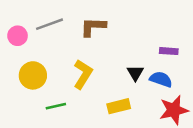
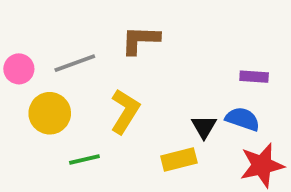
gray line: (50, 24) -> (75, 63), moved
pink circle: (18, 36) -> (19, 69), moved
black triangle: (135, 73) -> (204, 127), moved

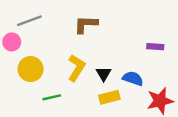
gray line: (75, 63) -> (29, 21), moved
blue semicircle: (243, 119) -> (133, 78), moved
black triangle: (204, 127) -> (104, 74), moved

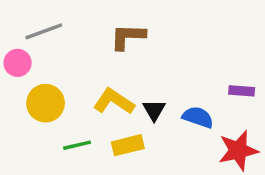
purple rectangle: (155, 47) -> (242, 91), moved
yellow L-shape: (76, 68) -> (114, 101), turned -88
yellow rectangle: (109, 97) -> (128, 145), moved

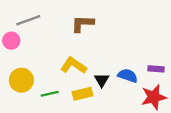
purple rectangle: (242, 91) -> (156, 69), moved
yellow circle: (46, 103) -> (21, 80), moved
black triangle: (154, 110) -> (102, 80), moved

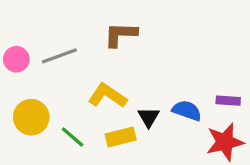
gray line: (28, 20) -> (59, 56), moved
green line: (50, 94) -> (73, 137), turned 54

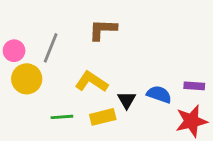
gray line: (59, 56) -> (51, 48), turned -48
yellow circle: (31, 117) -> (27, 79), moved
green line: (73, 137) -> (62, 117), turned -45

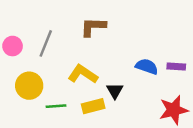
yellow circle: (27, 79) -> (29, 86), moved
purple rectangle: (194, 86) -> (176, 66), moved
blue semicircle: (159, 94) -> (147, 66), moved

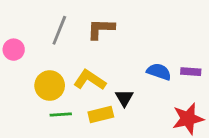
gray line: (46, 43) -> (59, 30), moved
yellow circle: (29, 86) -> (50, 86), moved

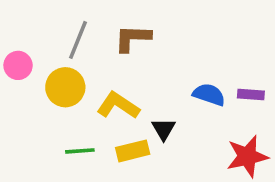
yellow circle: (50, 86) -> (65, 87), moved

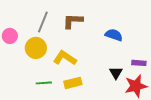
blue semicircle: (209, 95) -> (114, 35), moved
purple rectangle: (251, 95) -> (139, 63), moved
black triangle: (164, 129) -> (116, 73), moved

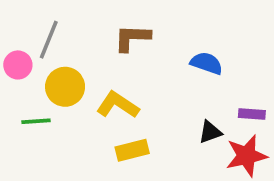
gray line: (43, 22) -> (49, 40), moved
black triangle: (116, 73) -> (210, 132), turned 40
green line: (44, 83) -> (36, 121), moved

